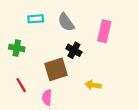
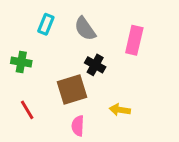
cyan rectangle: (36, 19) -> (46, 24), turned -64
pink semicircle: (47, 97) -> (78, 126), moved

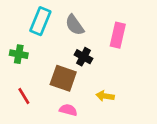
cyan rectangle: (46, 24) -> (40, 21), size x1.5
brown square: (72, 90) -> (63, 78), turned 36
pink semicircle: (78, 126) -> (68, 110), turned 102

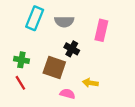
gray semicircle: (75, 25) -> (64, 22), turned -54
green cross: (19, 54) -> (21, 60), moved
pink semicircle: (68, 110) -> (67, 94), moved

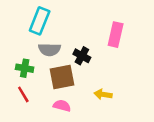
gray semicircle: (64, 22) -> (49, 50), moved
brown square: (54, 68) -> (62, 77), turned -30
pink semicircle: (67, 94) -> (62, 106), moved

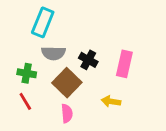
pink rectangle: (116, 35) -> (124, 64), moved
brown square: (62, 77) -> (67, 83), turned -35
pink semicircle: (62, 106) -> (67, 113), turned 70

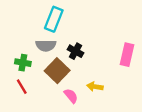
cyan rectangle: (43, 22) -> (54, 19), moved
pink rectangle: (124, 64) -> (127, 55), moved
pink semicircle: (67, 113) -> (71, 96), moved, turned -35

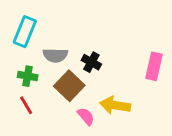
cyan rectangle: (54, 19) -> (25, 32), moved
yellow arrow: (95, 87) -> (115, 105), size x1.5

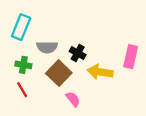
yellow arrow: (115, 105) -> (100, 72), moved

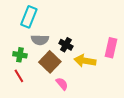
cyan rectangle: (21, 27) -> (29, 17), moved

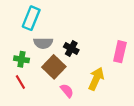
yellow arrow: (85, 61) -> (96, 79), moved, turned 105

